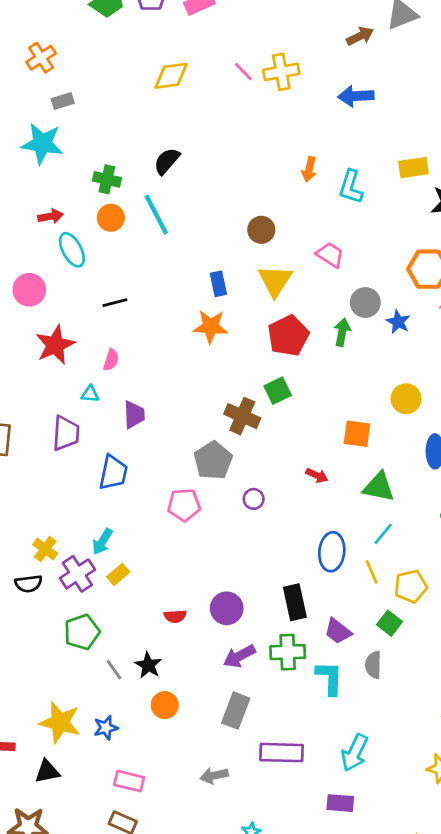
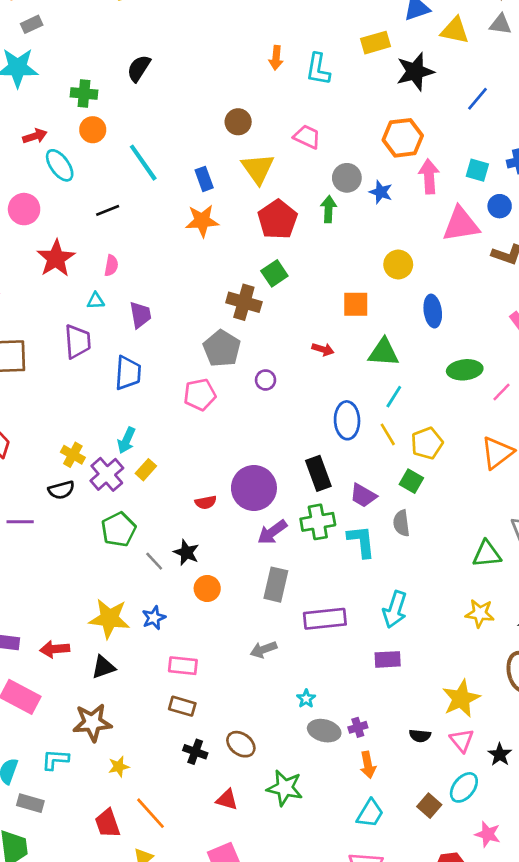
cyan line: (156, 215) -> (143, 163), moved
purple circle: (227, 608) -> (254, 488), size x1.4

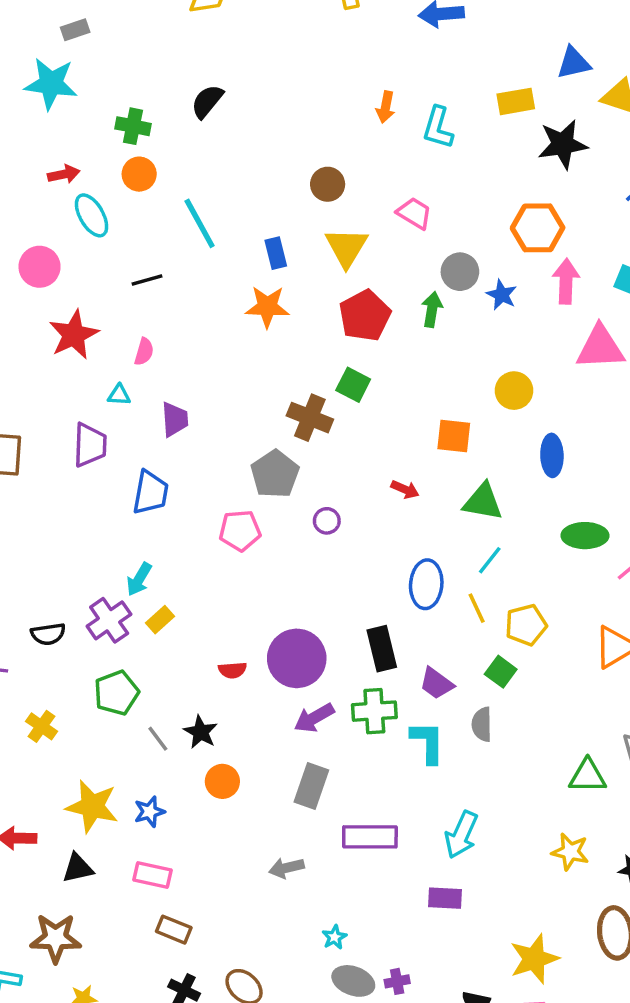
green square: (274, 273) -> (353, 385), turned -35
yellow cross: (73, 455) -> (42, 726), moved
pink rectangle: (183, 666) -> (153, 875), moved

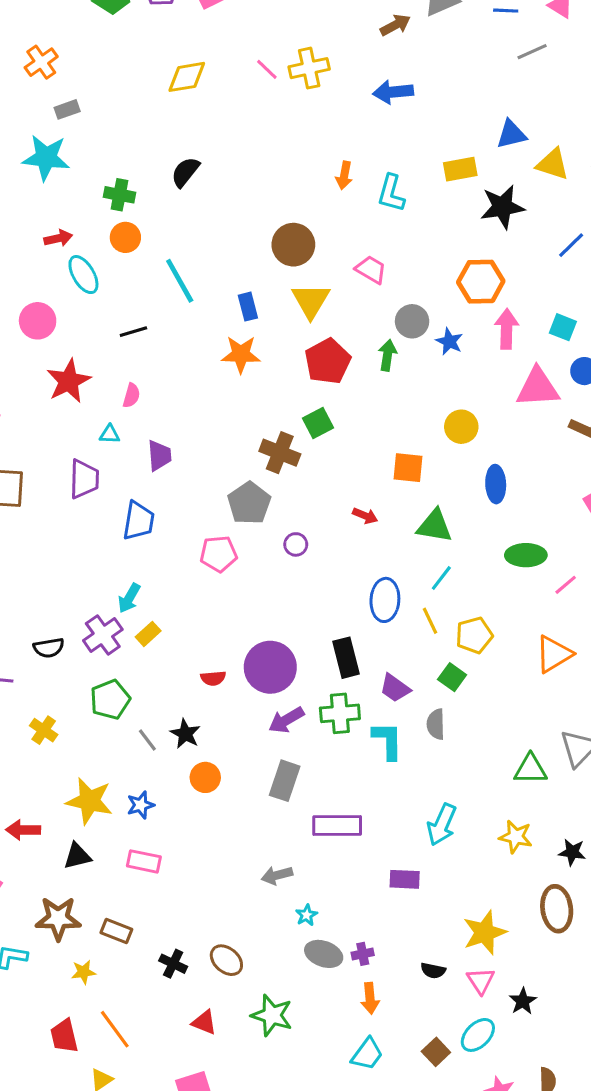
brown circle: (328, 184) -> (293, 245), size x1.4
green square: (353, 385) -> (318, 423), turned 36
cyan arrow: (461, 835) -> (442, 825), moved
gray arrow: (286, 868) -> (277, 875), moved
brown rectangle: (174, 930) -> (116, 931), moved

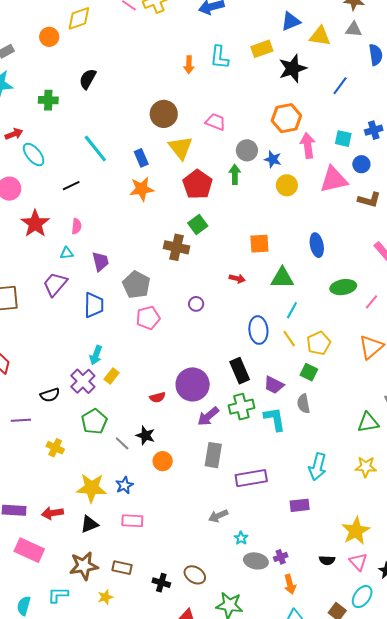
cyan L-shape: (391, 193) -> (219, 57), moved
orange circle: (125, 237) -> (49, 37), moved
yellow circle: (461, 427) -> (287, 185), moved
purple trapezoid: (84, 479) -> (55, 284), turned -132
gray pentagon: (249, 503) -> (136, 285), moved

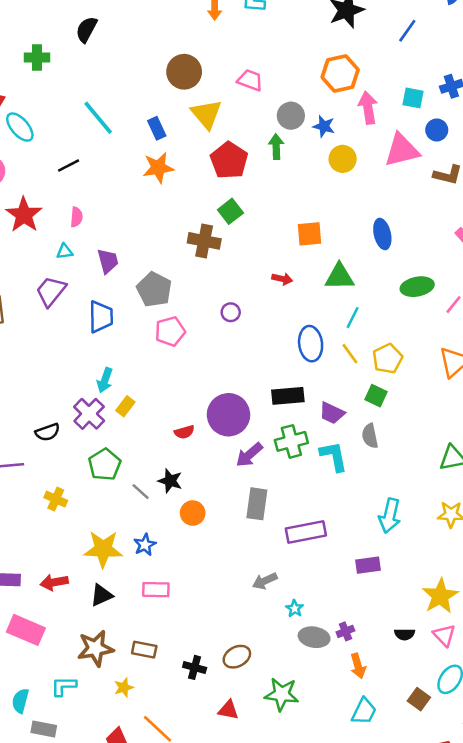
black rectangle: (240, 371) -> (288, 396), turned -70
brown ellipse: (195, 575) -> (237, 657), turned -60

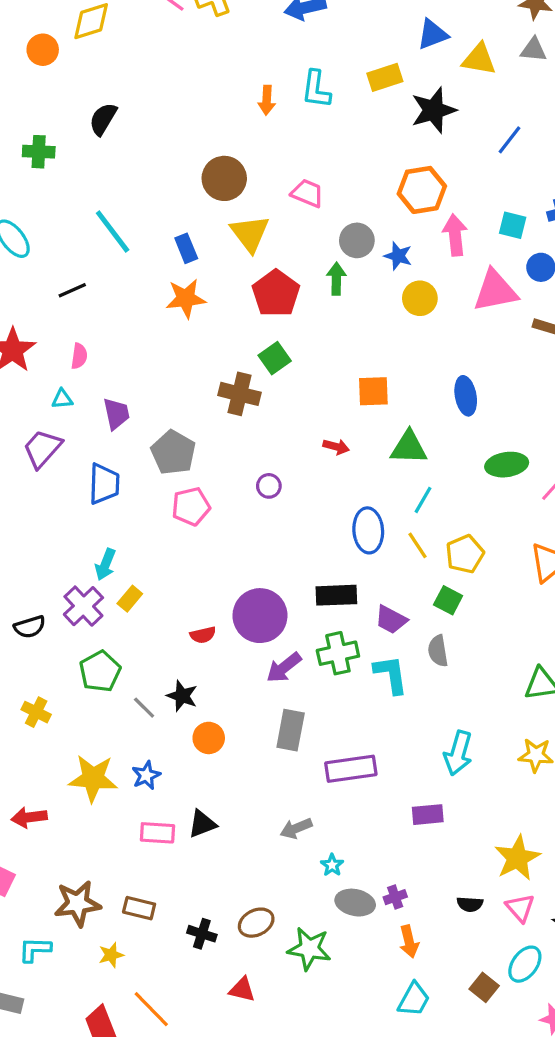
black triangle: (101, 595) -> (202, 824), moved
green star: (282, 694) -> (309, 949), moved

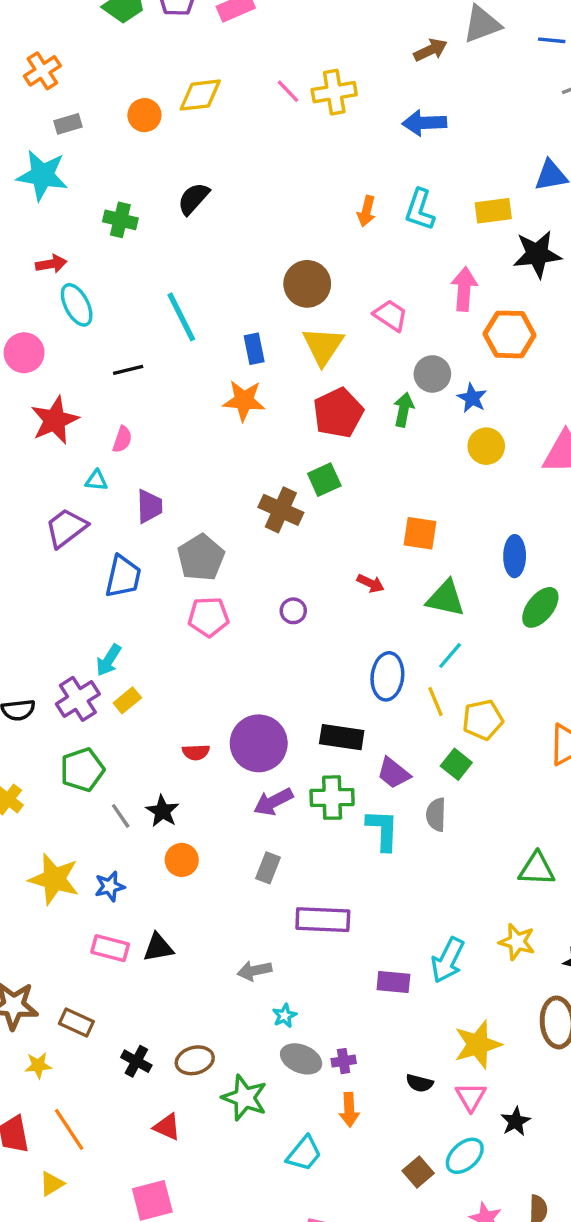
pink arrow: (455, 235) -> (464, 289), moved
green ellipse: (507, 465) -> (540, 607), moved, turned -54
gray rectangle: (291, 730) -> (268, 868), size x0.7
cyan arrow: (458, 753) -> (448, 960), moved
cyan trapezoid: (414, 999) -> (304, 1154), moved

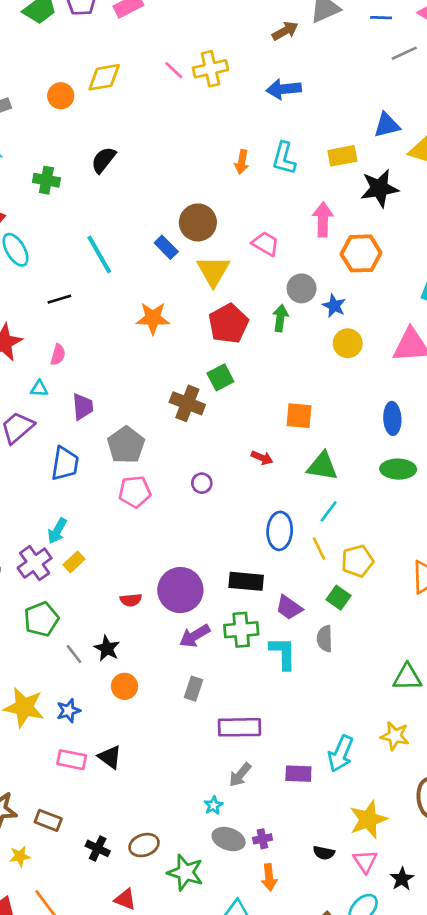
blue rectangle: (254, 349) -> (166, 247), moved, turned -30
blue ellipse: (515, 556) -> (392, 418), moved
green ellipse: (540, 607) -> (398, 469), turned 56
black triangle: (158, 948) -> (110, 757), turned 50
gray arrow: (254, 971) -> (240, 775), moved, turned -35

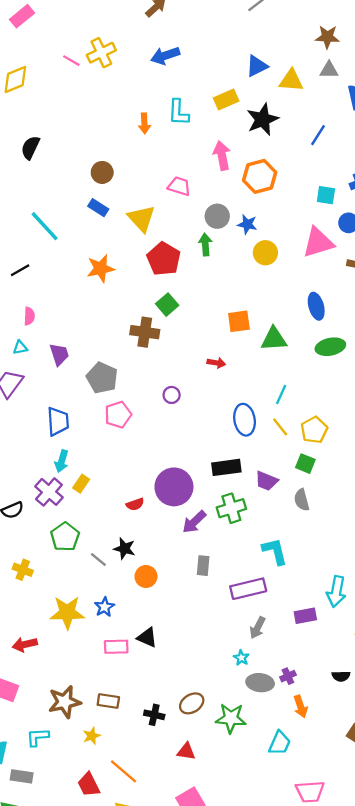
brown circle: (198, 222) -> (102, 172), moved, size x0.7
blue trapezoid: (65, 464) -> (58, 421), moved
green triangle: (322, 466) -> (274, 339), moved
cyan L-shape: (283, 653) -> (275, 551), moved

